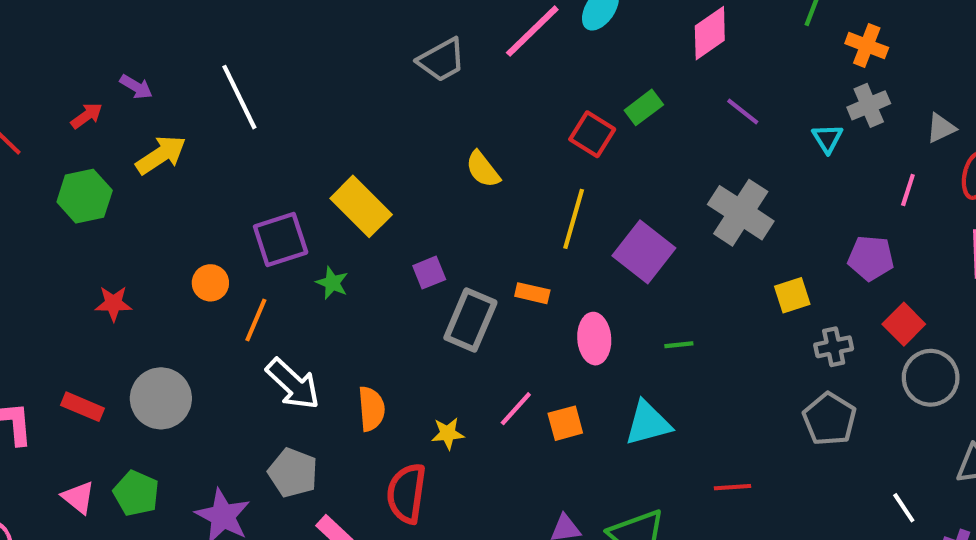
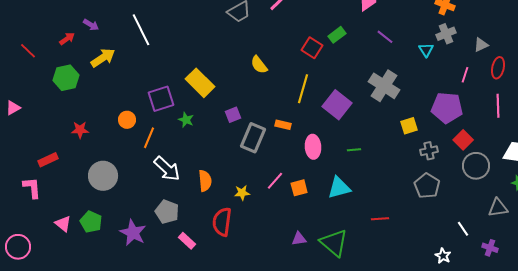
purple pentagon: (871, 258) -> (447, 108), size x1.4
red rectangle: (82, 407) -> (48, 160), moved, turned -48

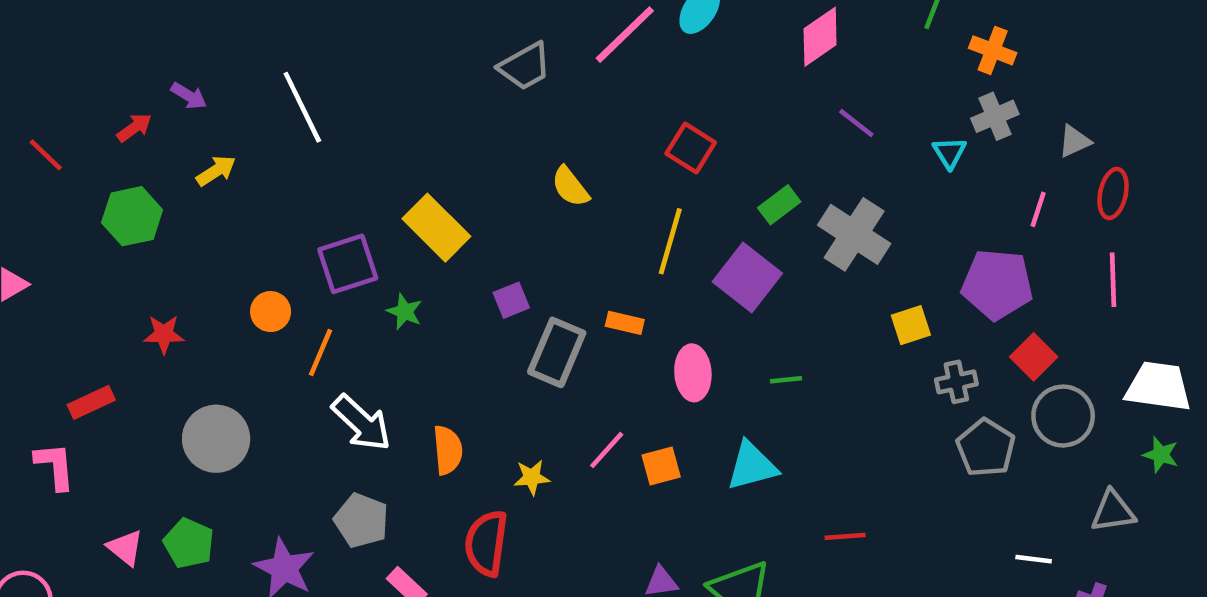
green rectangle: (337, 35) -> (779, 205), moved
yellow arrow: (103, 58) -> (216, 171), size x0.7
gray pentagon: (427, 186) -> (986, 448), moved
white line: (463, 229) -> (1034, 559), turned -49

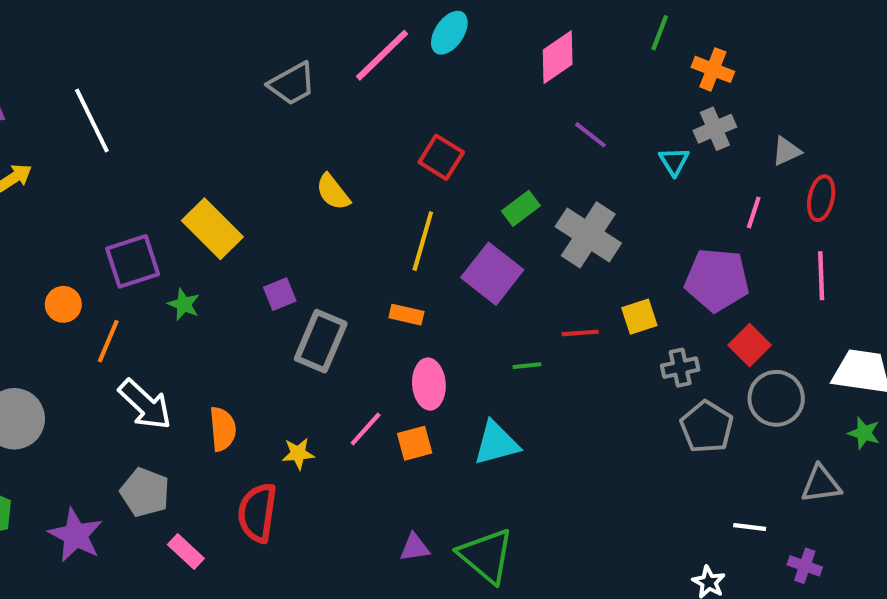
orange rectangle: (625, 323) -> (406, 315), moved
pink ellipse: (693, 373) -> (429, 384), moved
red line: (845, 536) -> (580, 333), moved

